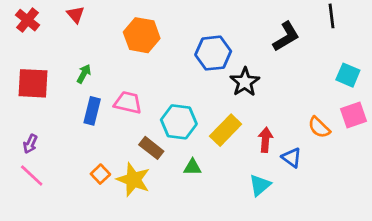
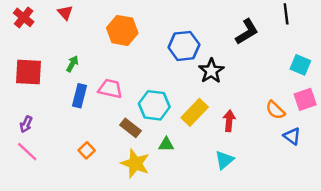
blue triangle: (292, 158) -> (292, 136), moved
yellow star: (133, 180) -> (135, 163), moved

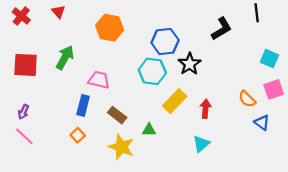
green arrow: (72, 64) -> (65, 58), size x1.6
blue rectangle: (79, 96) -> (83, 105), moved
cyan hexagon: (154, 105) -> (152, 71), moved

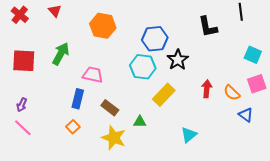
black L-shape: (221, 29) -> (208, 27), turned 110
red arrow: (206, 109) -> (207, 89), moved

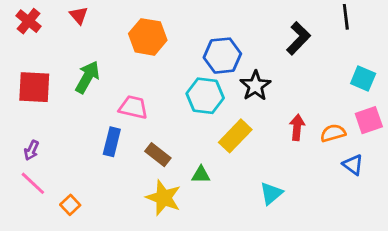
black L-shape: (208, 27) -> (298, 38), turned -125
orange semicircle: (232, 93) -> (333, 133), turned 120
orange square: (73, 127) -> (70, 205), moved

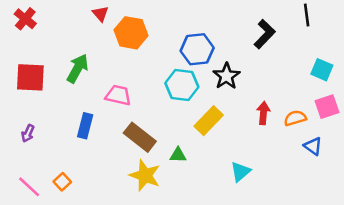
red triangle: (79, 15) -> (100, 14), moved
blue rectangle: (112, 142) -> (85, 126), moved
brown rectangle: (158, 155) -> (140, 137), size x1.4
pink line: (33, 183) -> (29, 187), moved

